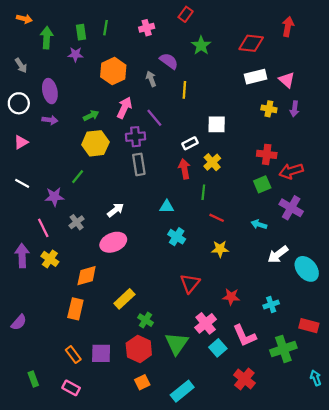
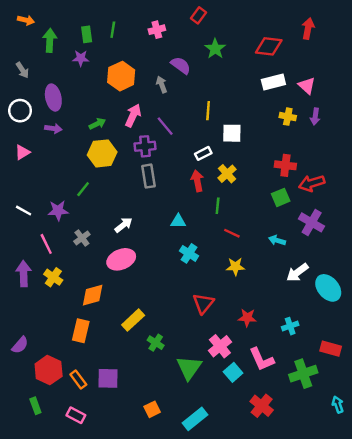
yellow line: (184, 90) -> (208, 111), moved
white line: (22, 183) -> (24, 211), moved
red hexagon: (139, 349) -> (49, 370), moved

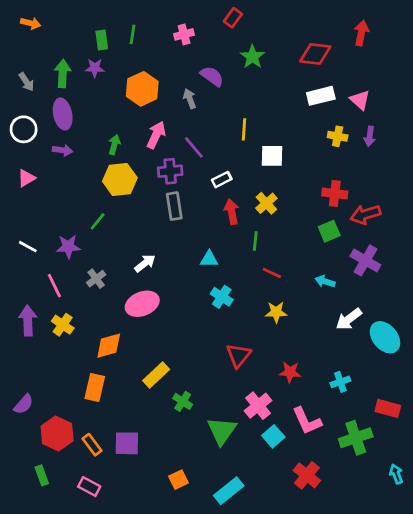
green arrow: (50, 40) -> (63, 73), moved
green arrow: (97, 124) -> (114, 145), turned -49
white rectangle: (203, 153) -> (222, 180), moved

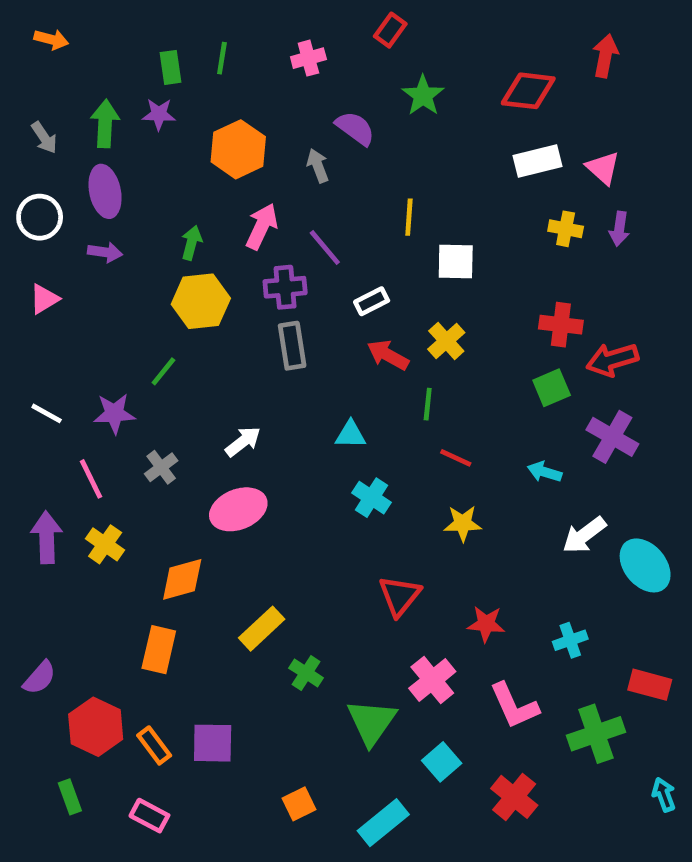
red arrow: (232, 212) -> (388, 355), turned -50
cyan square: (273, 436) -> (442, 762), moved

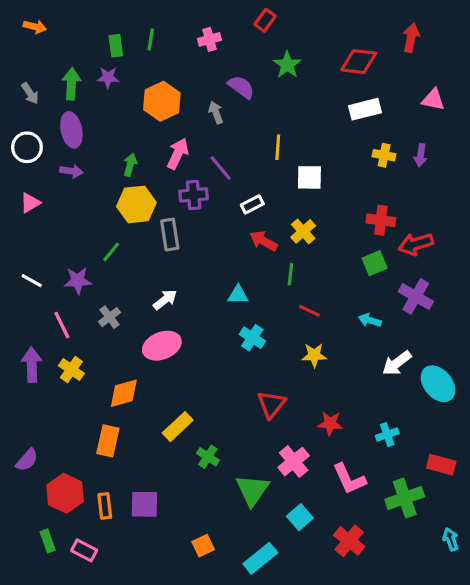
pink triangle: (603, 168) -> (433, 100), moved, turned -30
gray rectangle: (292, 346) -> (170, 235), moved
orange rectangle: (154, 745) -> (105, 506), turned 30
pink rectangle: (149, 816) -> (84, 550), moved

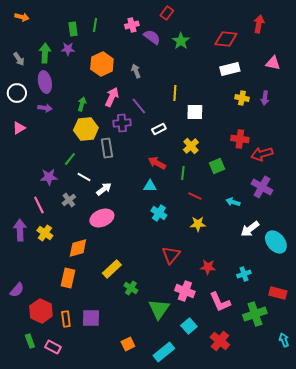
purple semicircle: (241, 87) -> (152, 37), moved
red arrow: (263, 241) -> (157, 163), moved
green square: (375, 263) -> (217, 166), moved
white line: (32, 281) -> (84, 177), moved
pink cross: (294, 462) -> (185, 291), turned -30

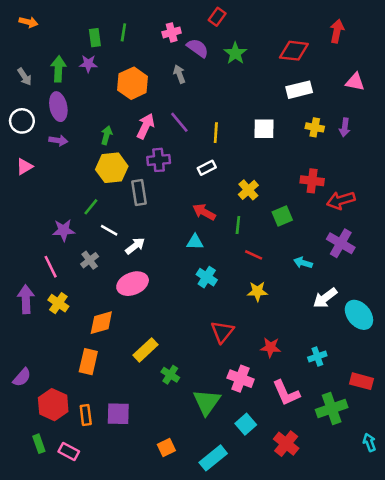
gray arrow: (136, 71) -> (179, 74), moved
yellow line: (175, 93) -> (216, 133), moved
purple line: (139, 106) -> (179, 122), moved
white square: (195, 112) -> (264, 129), moved

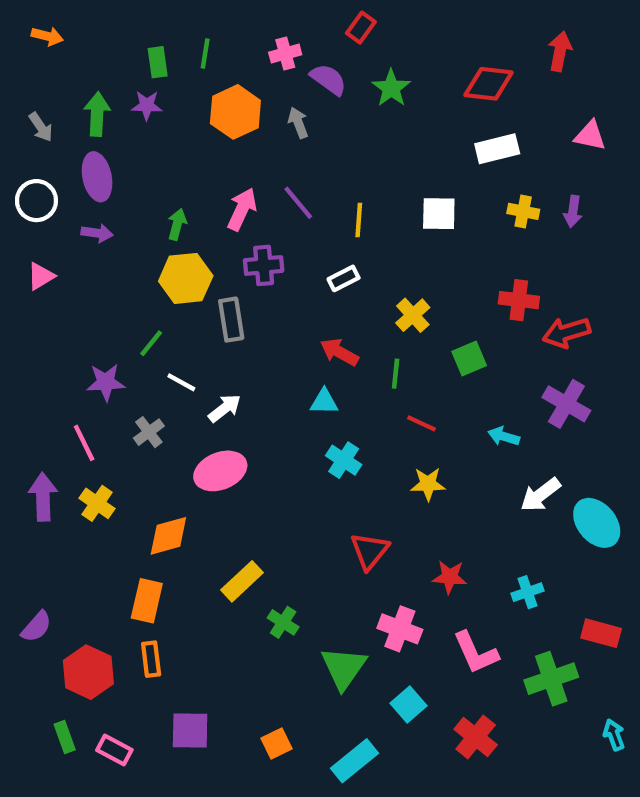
orange hexagon: (133, 83) -> (235, 112), moved
purple square: (118, 414) -> (190, 731), moved
orange rectangle: (86, 415) -> (151, 659), moved

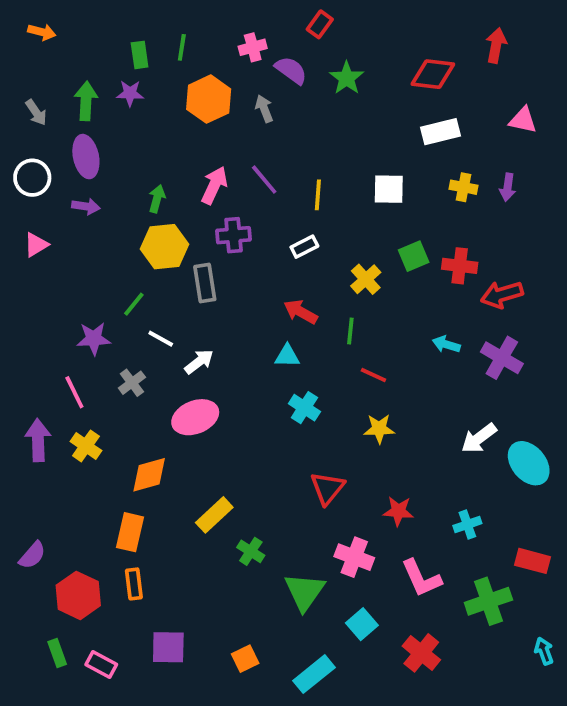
green square: (469, 358) -> (414, 256), moved
cyan arrow: (504, 436) -> (446, 344), moved

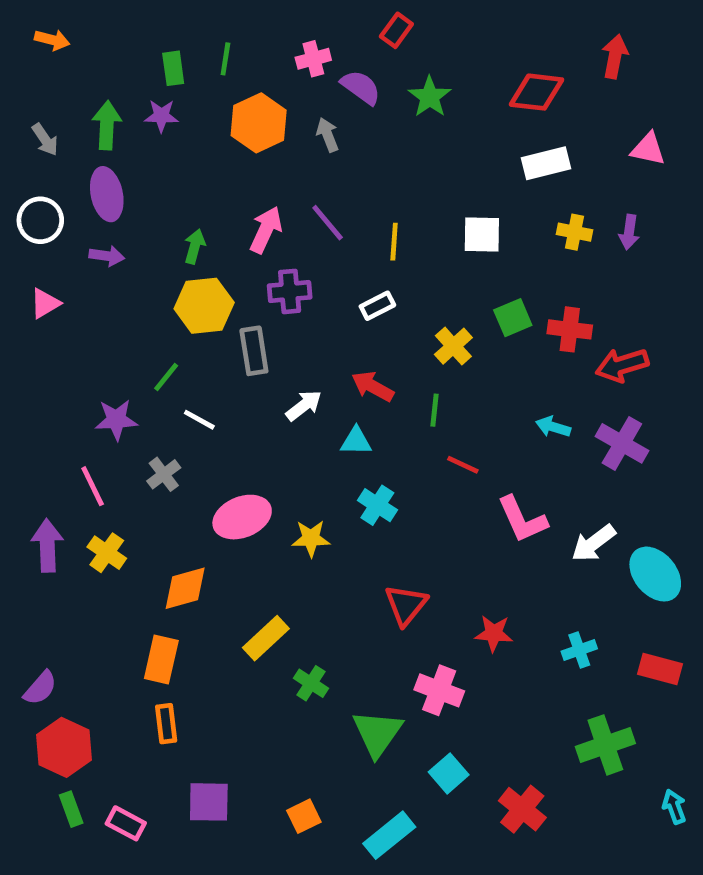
white arrow: (199, 362) -> (304, 405), moved
yellow star: (379, 429) -> (311, 538), moved
red rectangle: (533, 561) -> (660, 669), moved
pink L-shape: (421, 578) -> (522, 519), moved
red hexagon: (78, 595) -> (64, 747), moved

